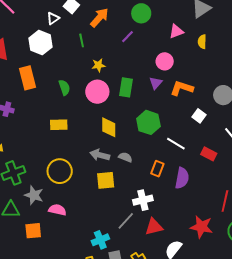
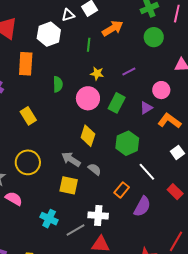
purple line: (128, 37) -> (129, 72), moved
yellow rectangle: (59, 125) -> (28, 116), moved, turned 42
cyan cross: (100, 240) -> (49, 219), moved, turned 30

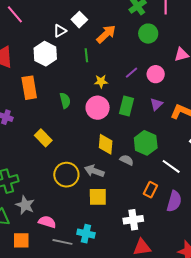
pink circle: (161, 90) -> (156, 74), moved
yellow circle: (28, 162) -> (66, 175), moved
gray semicircle: (95, 169) -> (127, 160), moved
gray line: (76, 230) -> (62, 242), moved, turned 54

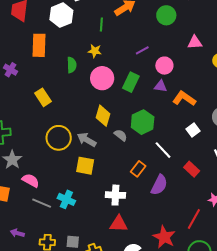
pink circle: (156, 74) -> (164, 66), moved
yellow star: (101, 81) -> (95, 51), moved
purple triangle: (156, 104) -> (161, 86), turned 40

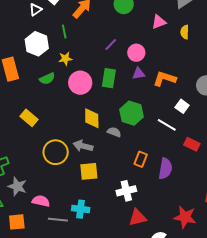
white hexagon: (61, 15) -> (37, 44), moved
green semicircle: (72, 65) -> (47, 79), turned 84
white line: (163, 150) -> (167, 125), moved

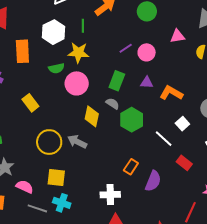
pink circle: (136, 53) -> (147, 52), moved
yellow star: (65, 59) -> (78, 53), size x1.5
pink circle: (80, 83) -> (77, 83), moved
gray semicircle: (114, 132) -> (113, 104), moved
yellow square: (89, 171) -> (56, 177), moved

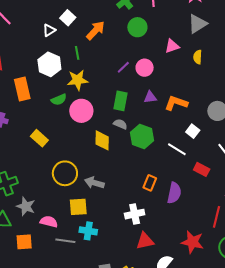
gray arrow: (77, 142) -> (94, 183), moved

